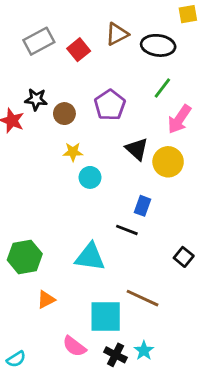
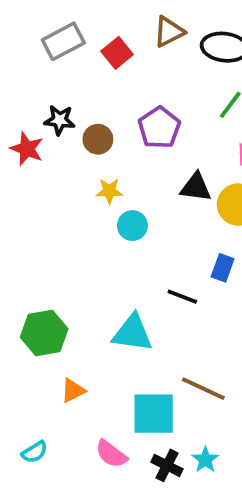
black triangle: (137, 149) -> (196, 187), turned -35
blue rectangle: (143, 206) -> (223, 268), moved
cyan semicircle: (16, 359) -> (35, 452), moved

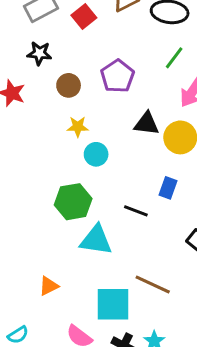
black star: (59, 120) -> (39, 53), moved
green hexagon: (44, 333) -> (73, 202), moved

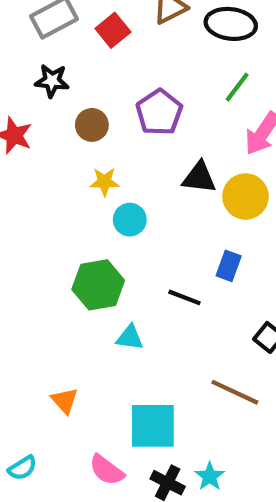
cyan triangle: (96, 240) -> (130, 337), size x0.6
brown line: (153, 284) -> (235, 392), moved
orange triangle: (49, 286) -> (65, 401), turned -45

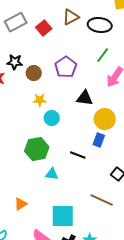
black star: (52, 81) -> (15, 62), moved
yellow circle: (245, 196) -> (105, 119), moved
orange triangle: (65, 401) -> (21, 204), turned 40

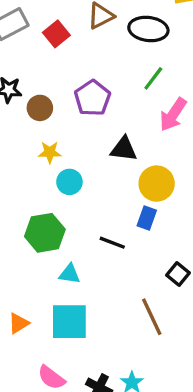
brown line: (102, 200) -> (152, 317), turned 40
cyan square: (63, 216) -> (69, 322), moved

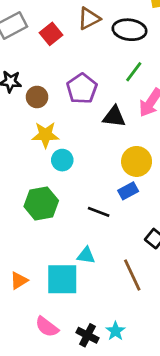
black triangle: (124, 149) -> (114, 117), moved
yellow star: (50, 152) -> (45, 135), size x1.4
blue rectangle: (147, 218) -> (128, 191), turned 42
cyan triangle: (69, 274) -> (86, 255), moved

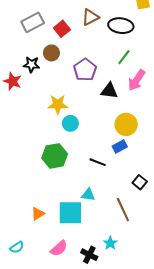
brown circle: (37, 97) -> (51, 53), moved
pink semicircle: (47, 327) -> (59, 248), turned -78
cyan star: (115, 331) -> (110, 243), moved

